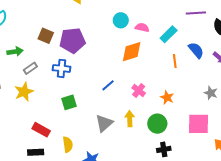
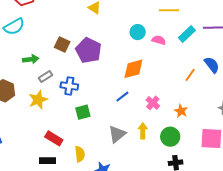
cyan rectangle: (169, 34) -> (187, 34), moved
purple pentagon: (72, 40) -> (89, 50), turned 30
orange diamond: (132, 52) -> (133, 69), moved
orange line: (175, 61) -> (190, 75), turned 40
blue cross: (61, 68) -> (69, 86), moved

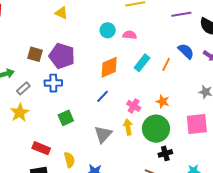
cyan rectangle: (187, 34) -> (142, 63), moved
blue cross: (69, 86) -> (53, 83), moved
pink cross: (153, 103) -> (134, 106), moved
green circle: (170, 137) -> (156, 129), size x1.4

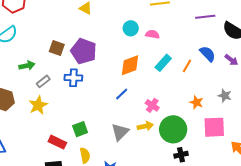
orange star: (163, 102) -> (196, 102), moved
green square: (66, 118) -> (80, 129), moved
yellow arrow: (128, 127) -> (145, 126), turned 84

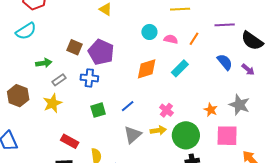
orange line: (187, 66) -> (194, 39), moved
blue line: (122, 94) -> (128, 106), moved
gray star: (225, 96) -> (239, 105), size x1.5
green square: (80, 129) -> (98, 110), moved

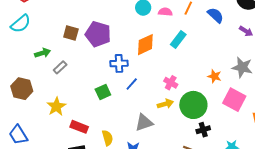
blue semicircle: (225, 62) -> (215, 15), moved
blue cross: (89, 78) -> (119, 63), moved
yellow star: (52, 103) -> (56, 107), moved
gray triangle: (133, 135) -> (144, 123), moved, turned 30
pink square: (227, 136) -> (234, 100), turned 35

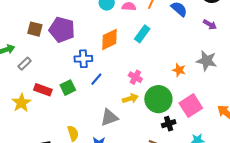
pink square: (234, 100) -> (191, 106), moved, turned 30
red rectangle: (79, 127) -> (43, 90), moved

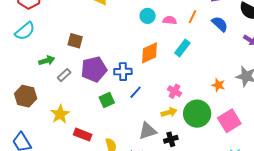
purple pentagon: (62, 30) -> (94, 69), moved, turned -30
red rectangle: (43, 90) -> (83, 135), moved
black cross: (169, 124) -> (171, 139), moved

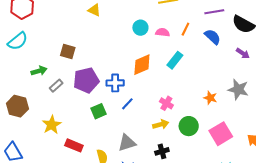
green circle: (197, 114) -> (189, 126), size x0.7
gray triangle: (148, 131) -> (127, 143), moved

